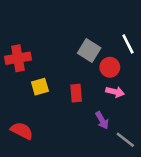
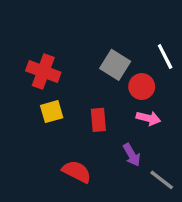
red cross: (18, 58) -> (43, 72), moved, turned 30
red semicircle: (22, 131) -> (77, 172), moved

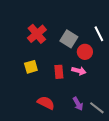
red cross: (43, 72) -> (37, 34), moved, turned 30
pink arrow: (148, 118) -> (79, 71), moved
purple arrow: (132, 155) -> (78, 104), moved

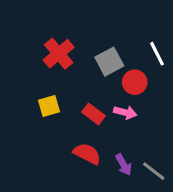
gray square: (69, 39) -> (109, 62), turned 30
red rectangle: (59, 72) -> (93, 114), turned -48
red semicircle: (46, 103) -> (87, 154), moved

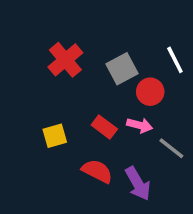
yellow square: (49, 106) -> (55, 136), moved
purple arrow: (124, 165) -> (138, 184), size x1.4
gray line: (154, 171) -> (171, 148), moved

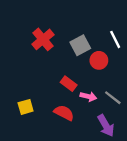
pink arrow: (140, 125) -> (88, 96), moved
yellow square: (55, 136) -> (26, 107), moved
purple arrow: (138, 184) -> (106, 126), moved

